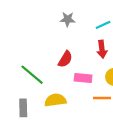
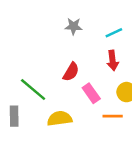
pink rectangle: (83, 78) -> (91, 93), turned 49
gray rectangle: (23, 108) -> (14, 116), moved

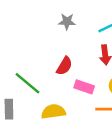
pink rectangle: (91, 93) -> (84, 87), turned -36

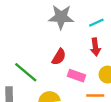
gray star: (67, 22) -> (61, 17), size x1.6

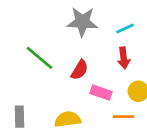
green line: (26, 72) -> (40, 58), moved

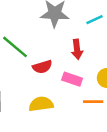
red arrow: (124, 58) -> (77, 49), moved
red semicircle: (80, 70) -> (42, 67), moved, turned 42

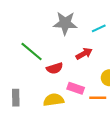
red arrow: (77, 49) -> (84, 54), turned -112
pink rectangle: (72, 79) -> (76, 88), moved

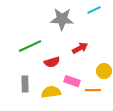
cyan line: (99, 28) -> (94, 10), moved
green line: (32, 51) -> (30, 46), turned -65
gray rectangle: (16, 98) -> (25, 84), moved

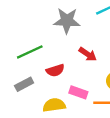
red arrow: (80, 48) -> (88, 54), turned 63
gray rectangle: (25, 84) -> (24, 84), moved, turned 63

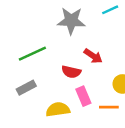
red semicircle: (55, 70) -> (71, 72), moved, turned 30
pink rectangle: (78, 92) -> (83, 96), turned 48

